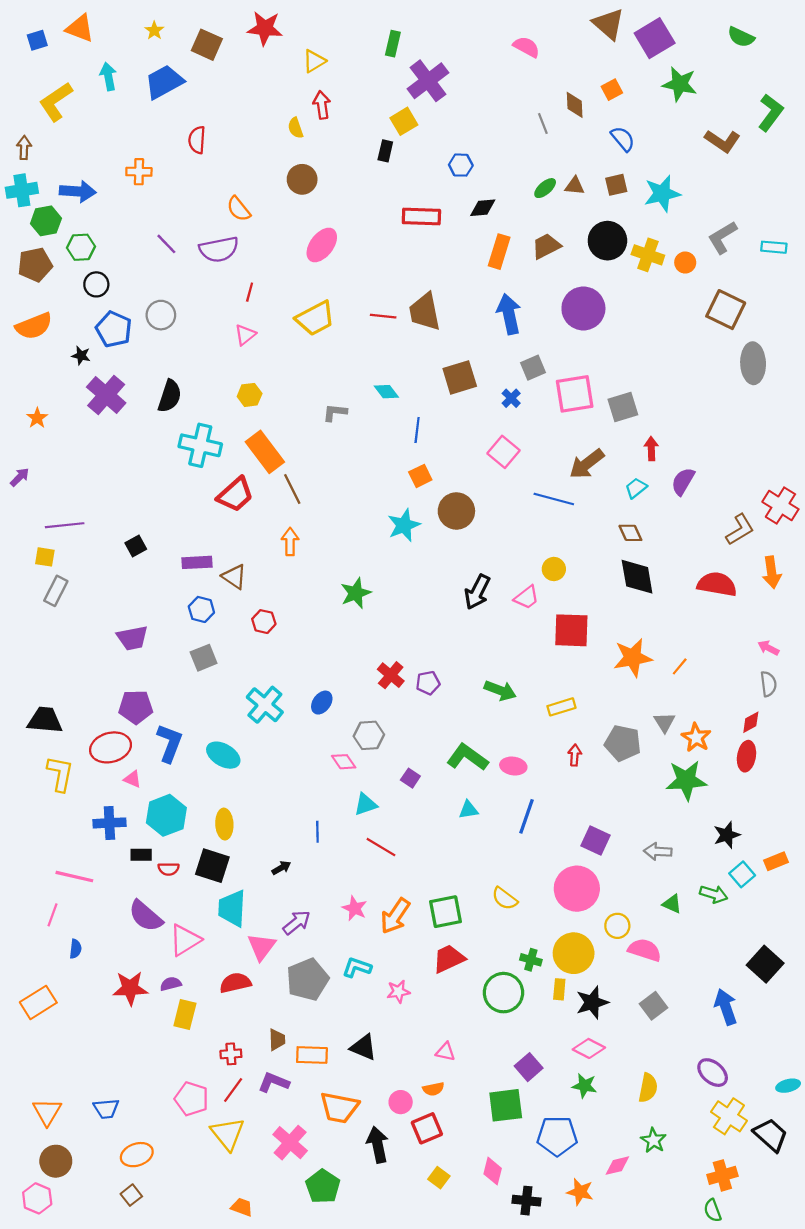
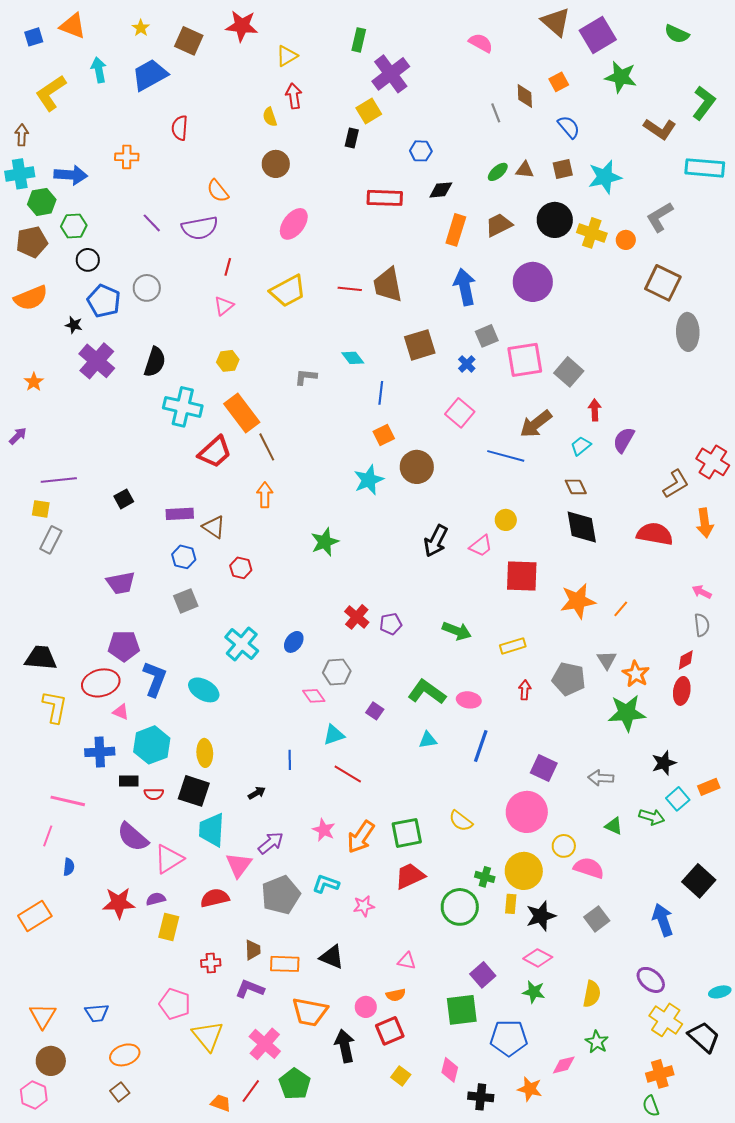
cyan rectangle: (774, 247) -> (705, 168), moved, size x1.6
gray square: (623, 407) -> (569, 372), turned -32
red line: (233, 1090) -> (251, 1091), moved

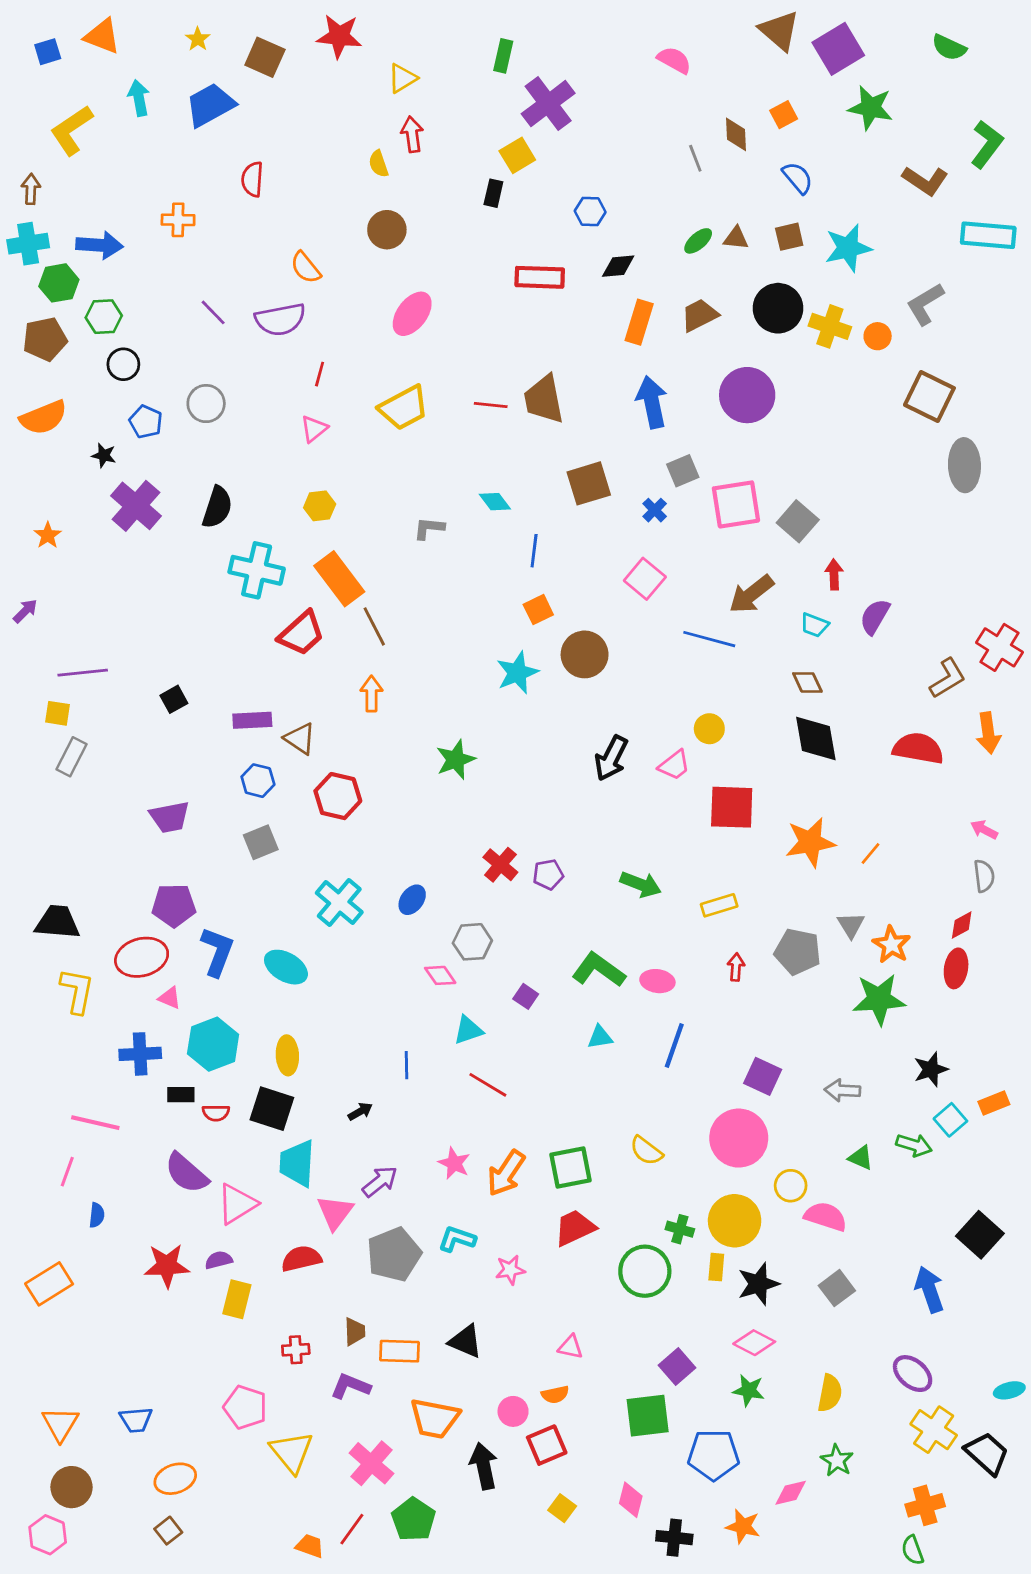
blue pentagon: (104, 301) -> (146, 422), size x0.7
cyan trapezoid: (581, 446) -> (814, 625), turned -120
red hexagon: (241, 568) -> (338, 796), size x1.5

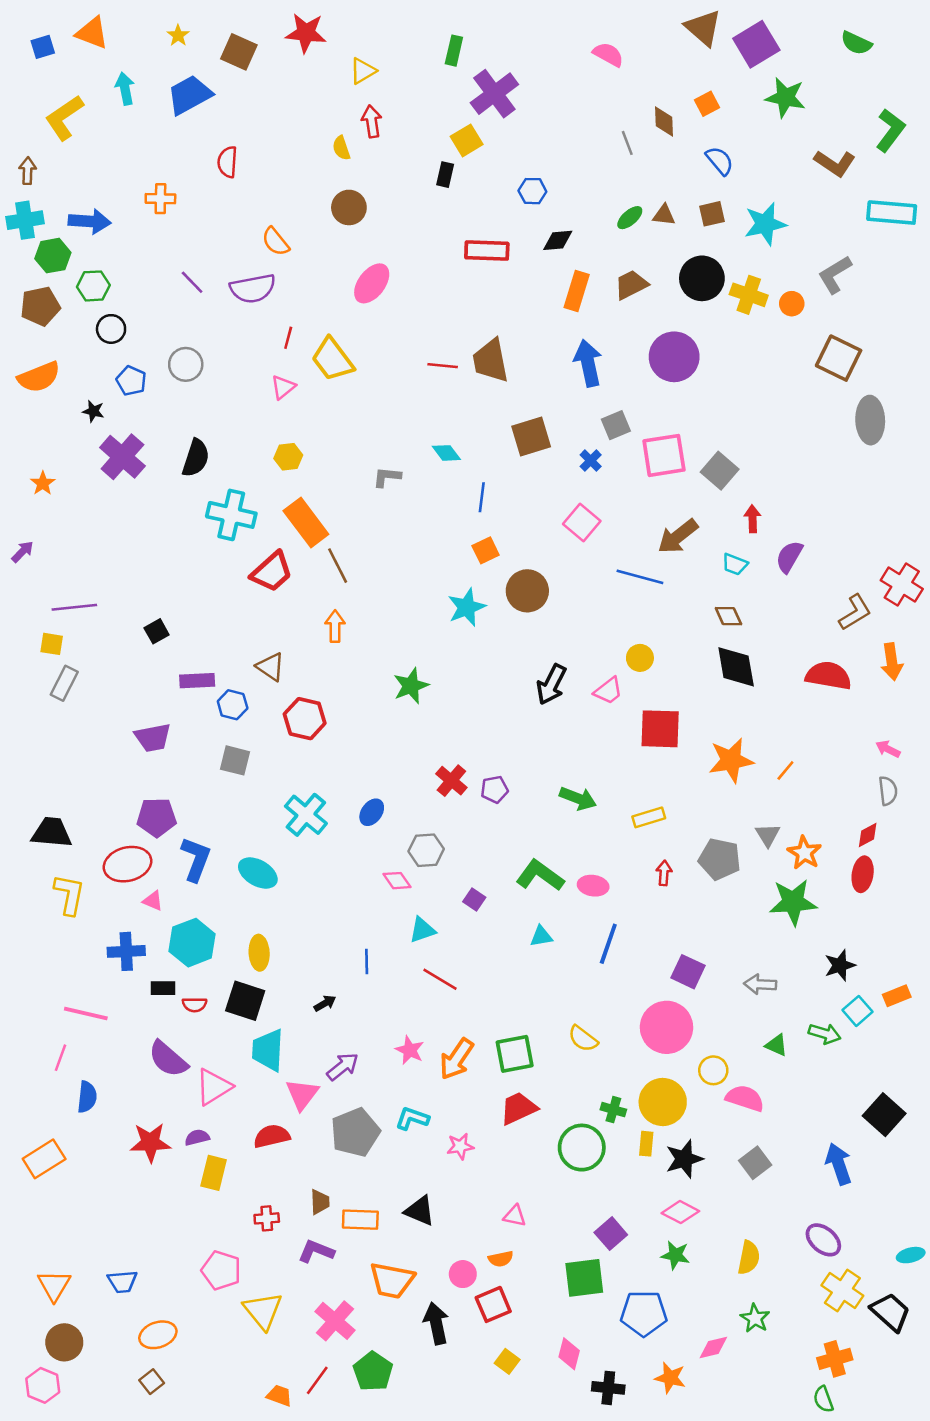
yellow trapezoid: (404, 408) -> (332, 359), moved, turned 81
purple rectangle: (252, 720) -> (197, 681), moved
gray square: (261, 842) -> (235, 760), turned 36
blue semicircle: (97, 1215) -> (87, 1097), size x1.4

